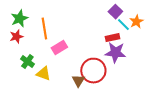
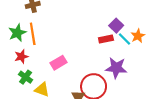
orange line: (44, 29) -> (33, 34), moved
red star: (16, 37) -> (21, 57), moved
red rectangle: (112, 38) -> (106, 39), moved

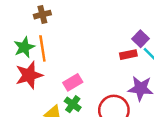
red star: (21, 57) -> (29, 75), size x1.6
green cross: (26, 77) -> (73, 104), moved

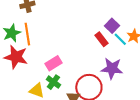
red rectangle: (128, 55) -> (101, 39), turned 64
red star: (29, 75) -> (16, 57), turned 30

